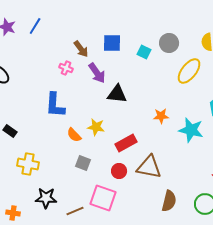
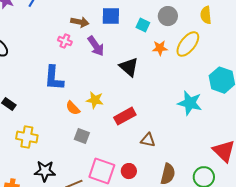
brown arrow: (81, 49) -> (80, 22), turned -42
black triangle: (117, 94) -> (129, 67), moved, turned 35
orange star: (161, 116) -> (160, 48), moved
brown triangle: (149, 167) -> (148, 140), size x0.6
red circle: (119, 171) -> (129, 171), moved

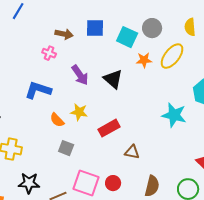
cyan square: (143, 25) -> (127, 37), size x1.5
purple arrow: (96, 46) -> (80, 75), moved
blue L-shape: (54, 78) -> (38, 90), turned 104

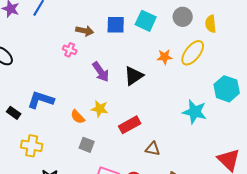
gray circle: (152, 28) -> (183, 17), moved
cyan square: (127, 37) -> (146, 21), moved
black triangle: (113, 79) -> (134, 76), turned 45
blue L-shape: (38, 90) -> (41, 100), moved

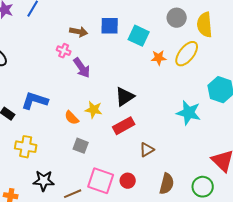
cyan square: (146, 21) -> (139, 36), moved
yellow semicircle: (211, 24) -> (205, 25), size x1.4
purple arrow: (101, 72) -> (82, 68), moved
black triangle: (134, 76) -> (125, 97), moved
brown triangle: (153, 149) -> (147, 150), turned -42

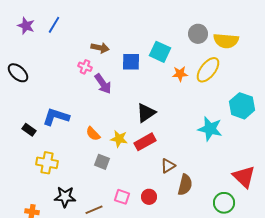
yellow semicircle: (205, 25) -> (226, 41), turned -80
blue square: (110, 26) -> (131, 62), moved
yellow star: (94, 110) -> (119, 139), moved
pink square: (101, 181) -> (122, 197), size x0.6
brown semicircle: (167, 184) -> (185, 185), moved

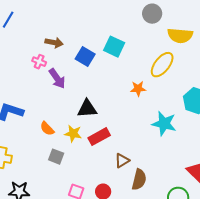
gray circle: (198, 34) -> (152, 14), moved
blue square: (131, 62) -> (85, 57), turned 30
orange star: (180, 74) -> (138, 89), moved
black triangle: (146, 113) -> (87, 109), moved, turned 30

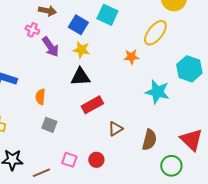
orange semicircle: (47, 129) -> (40, 97), turned 49
yellow star: (73, 134) -> (81, 50), moved
brown semicircle: (139, 180) -> (149, 140), moved

